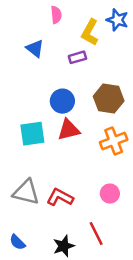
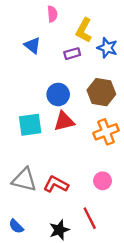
blue star: (117, 20) -> (107, 48), moved

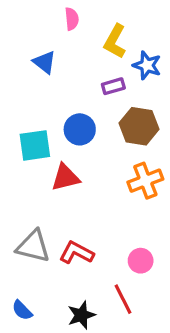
purple rectangle: (72, 54) -> (113, 86), moved
red triangle: (64, 121) -> (65, 177), moved
cyan square: (30, 125) -> (35, 145), moved
pink circle: (103, 181) -> (141, 261), moved

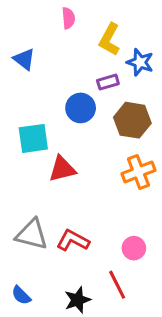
blue triangle: (45, 62) -> (24, 59), moved
blue circle: (80, 129) -> (81, 108), moved

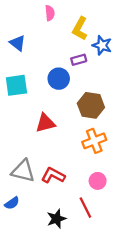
brown hexagon: (132, 120) -> (91, 105), moved
cyan square: (33, 138) -> (16, 85), moved
orange cross: (138, 172) -> (94, 141), moved
blue semicircle: (21, 295) -> (12, 203), moved, turned -80

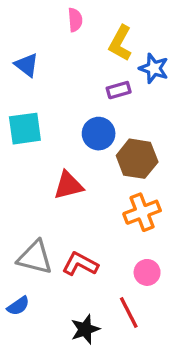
blue circle: (59, 79) -> (99, 134), moved

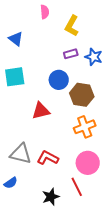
blue star: (154, 68) -> (94, 57), moved
pink circle: (147, 272) -> (88, 163), size x1.5

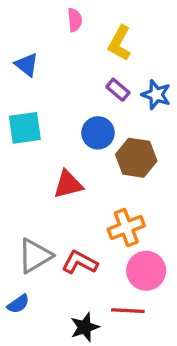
purple rectangle: (71, 54) -> (118, 90), turned 56
orange cross: (85, 127) -> (126, 228), moved
gray triangle: (21, 154) -> (35, 256), turned -45
red line: (77, 187) -> (128, 311), turned -60

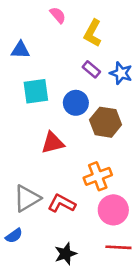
pink semicircle: (75, 20) -> (58, 15), turned -36
blue triangle: (27, 65) -> (20, 50), turned -36
cyan square: (25, 128) -> (36, 91), moved
red line: (128, 311) -> (118, 247), moved

